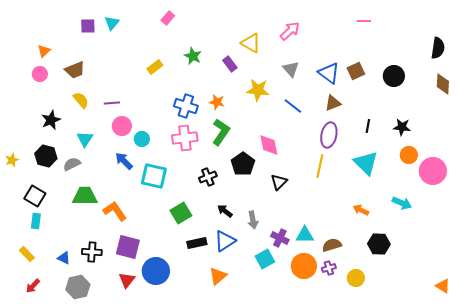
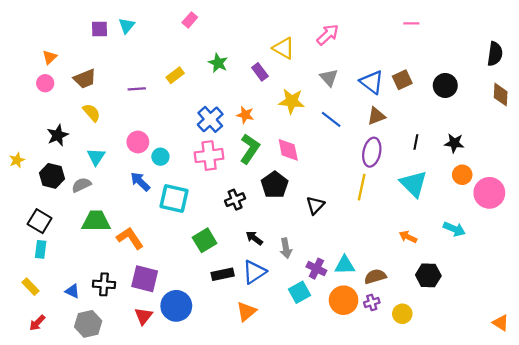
purple line: (112, 103) -> (137, 89), moved
blue cross: (186, 106) -> (210, 119), turned 30
pink diamond: (269, 145) -> (288, 150), moved
yellow star: (12, 160) -> (17, 160), moved

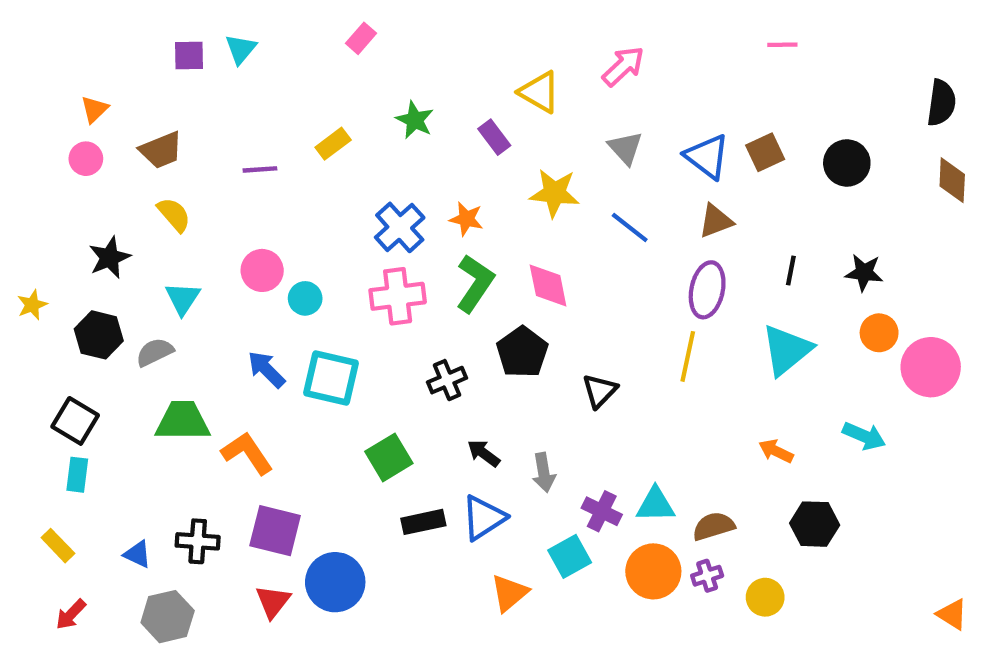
blue arrow: (140, 182) -> (266, 369), moved
cyan triangle: (414, 184) -> (787, 350), turned 36
orange triangle: (246, 312) -> (509, 593), moved

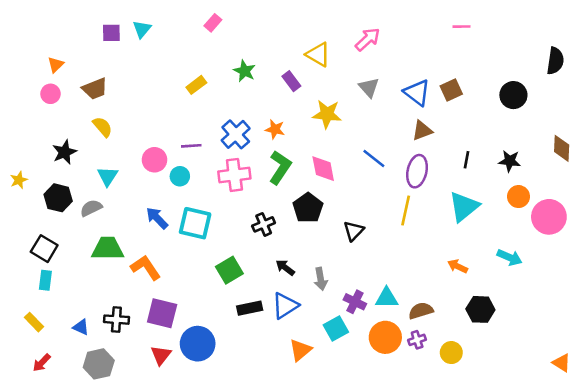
black circle: (847, 163) -> (513, 95), moved
purple line: (260, 169) -> (191, 146), moved
brown diamond: (952, 180) -> (562, 148), moved
blue line: (630, 227) -> (374, 158), moved

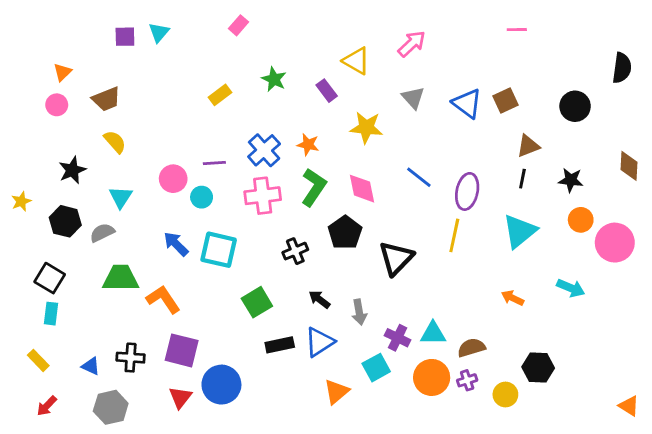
brown triangle: (422, 131) -> (528, 146), moved
black triangle: (354, 231) -> (396, 258), size x1.5
black hexagon: (480, 309) -> (538, 368), moved

